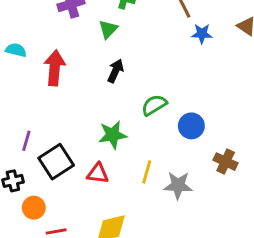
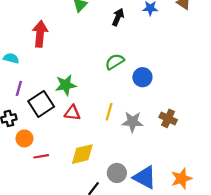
cyan semicircle: (16, 50) -> (11, 58), moved
black arrow: (116, 71) -> (118, 17), moved
green star: (113, 135) -> (66, 85), moved
brown cross: (226, 162) -> (168, 118), moved

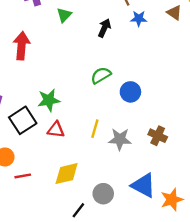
blue triangle: (145, 177) -> (143, 185), moved

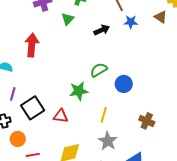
black arrow: (104, 28) -> (102, 30), turned 42
green star: (49, 100) -> (79, 91), moved
yellow line: (95, 129) -> (104, 115), moved
gray star: (120, 139) -> (108, 141), moved, turned 30

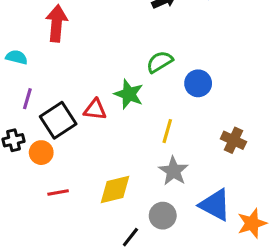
green star: (79, 91) -> (129, 94), turned 30
red triangle: (61, 116) -> (95, 109), moved
orange circle: (18, 139) -> (41, 153), moved

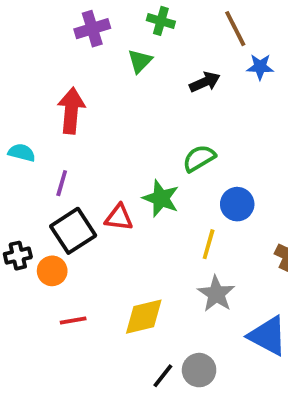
blue circle: (198, 83) -> (237, 204), moved
purple line: (27, 99) -> (62, 183), moved
gray circle: (163, 216) -> (199, 370), moved

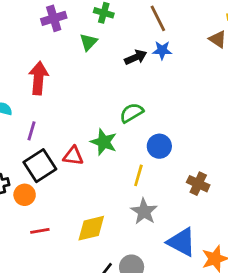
blue star: (260, 67) -> (162, 50), moved

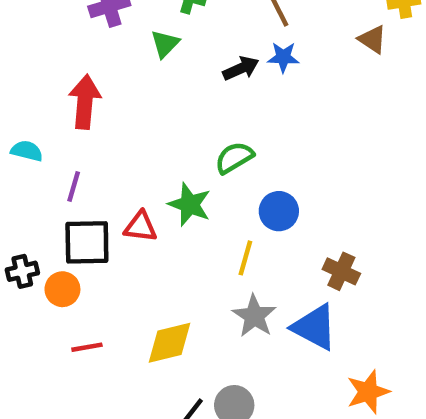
black square: (40, 166) -> (87, 242), turned 32
blue triangle: (182, 242) -> (315, 327), moved

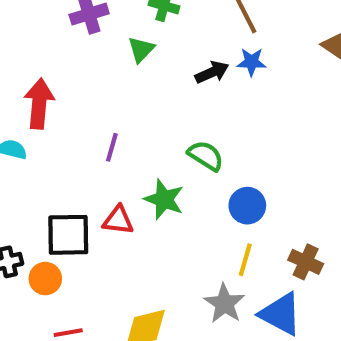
red arrow: (85, 102) -> (39, 104), moved
green semicircle: (234, 158) -> (206, 156), turned 63
purple line: (74, 187) -> (112, 147), moved
yellow line: (245, 258) -> (245, 260), moved

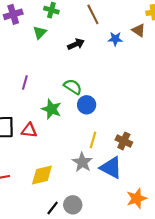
blue star: (251, 62) -> (115, 39), moved
blue circle: (247, 206) -> (87, 105), moved
red triangle: (118, 220) -> (29, 130), moved

